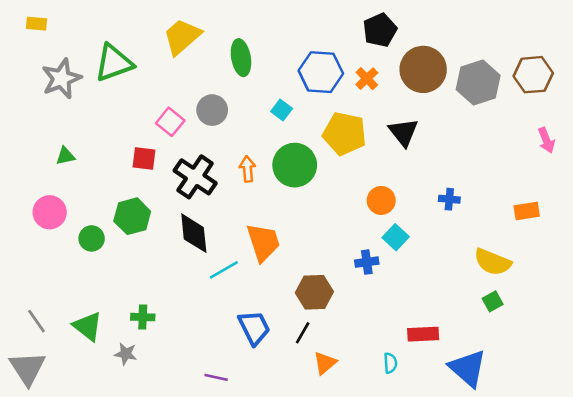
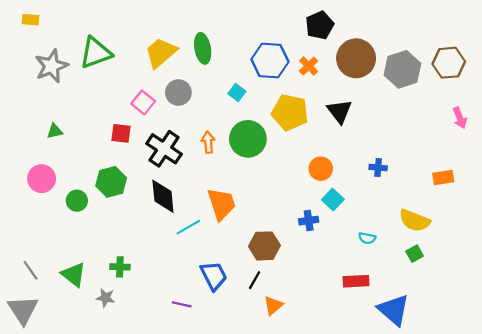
yellow trapezoid: (182, 37) -> (161, 53), moved
cyan semicircle: (390, 363) -> (367, 238), moved, turned 105
purple line: (216, 377) -> (182, 304), moved

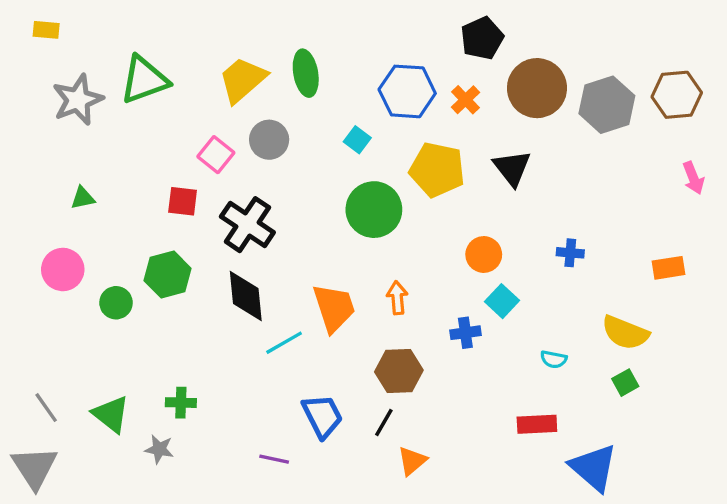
orange arrow: (208, 142) -> (397, 298), moved

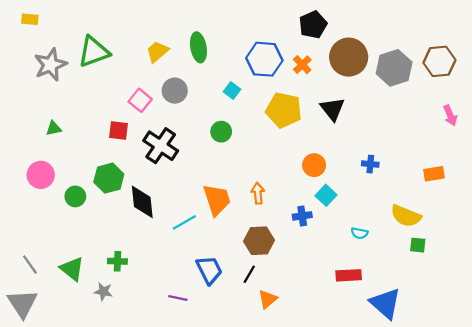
yellow trapezoid: (242, 80) -> (157, 52), size x0.7
green circle: (374, 210) -> (221, 132), moved, size x0.6
black diamond: (246, 296) -> (142, 202), moved
green square: (625, 383) -> (418, 245), moved, turned 35

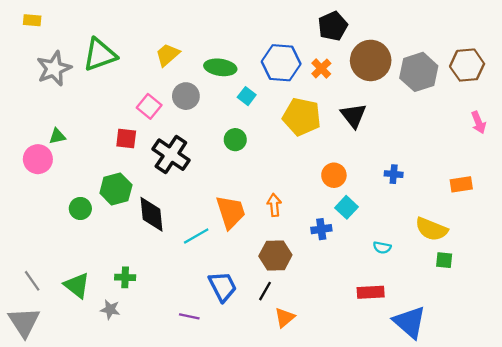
green ellipse: (198, 47) -> (220, 67), moved, turned -72
pink circle: (41, 175) -> (38, 159), moved

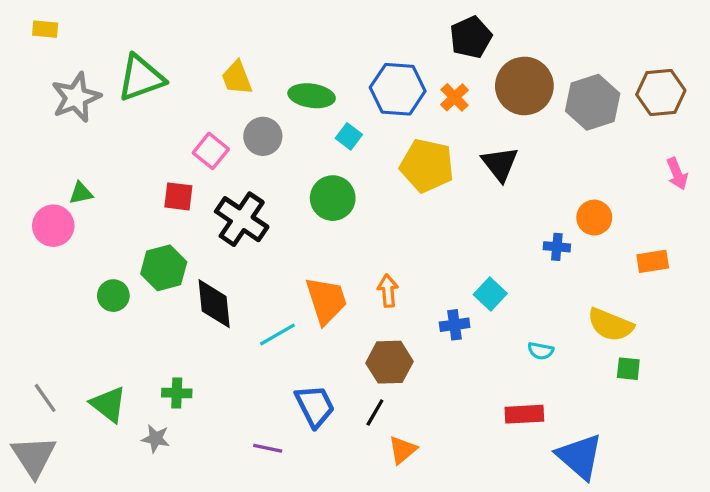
yellow trapezoid: (168, 55) -> (237, 78), turned -70
green circle: (235, 140) -> (333, 198), size x1.4
orange circle: (334, 175) -> (594, 218), moved

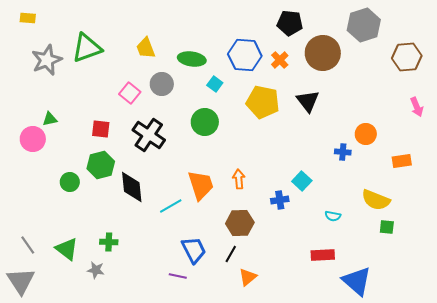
black pentagon: (471, 37) -> (290, 23), turned 30
gray hexagon: (593, 102) -> (364, 25), moved
red square: (178, 196) -> (101, 129), moved
purple line: (268, 448) -> (178, 276), moved

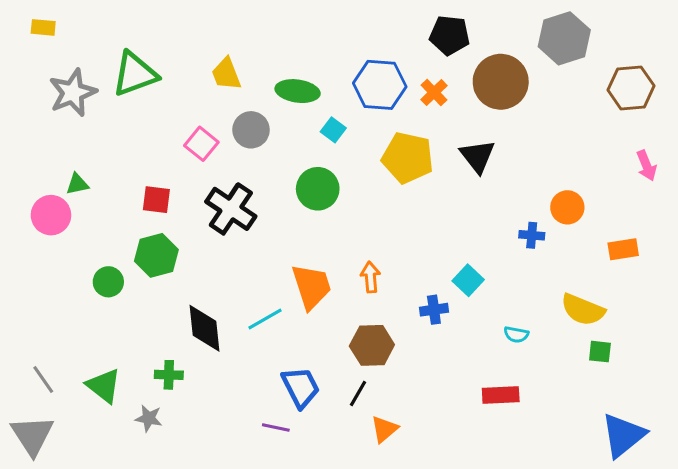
black diamond: (132, 187) -> (204, 328), moved
blue triangle: (357, 281) -> (623, 435), moved, turned 40

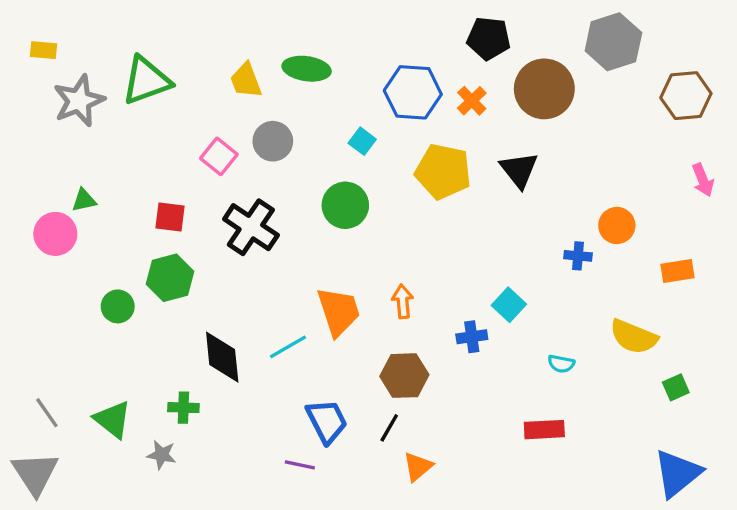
yellow rectangle: (43, 27) -> (44, 50), moved
green ellipse: (298, 91) -> (307, 69), moved
green square: (600, 352) -> (676, 387), moved, turned -30

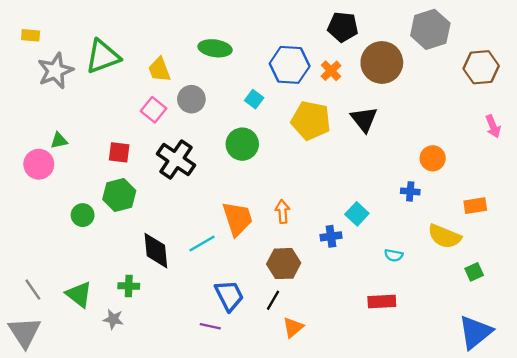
yellow trapezoid: (246, 80) -> (159, 70), moved
blue cross: (578, 256) -> (410, 191), moved
orange rectangle: (678, 271) -> (475, 206), moved

